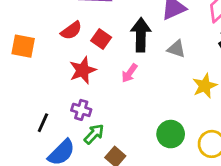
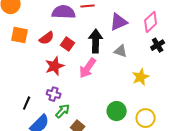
orange square: (23, 46) -> (20, 35), moved
pink arrow: (129, 73) -> (88, 68), size x1.5

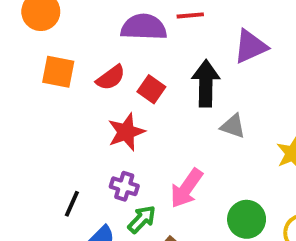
gray triangle: (121, 51) -> (233, 126), moved
pink arrow: (88, 68) -> (186, 188), moved

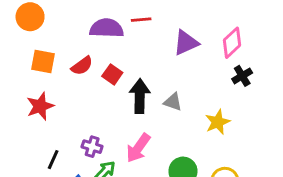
black arrow: (206, 83) -> (140, 96), moved
red star: (126, 132) -> (40, 106), moved

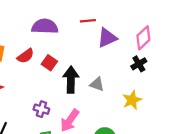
red line: (141, 20) -> (88, 21), moved
black cross: (242, 76) -> (139, 64), moved
purple cross: (92, 147) -> (41, 109), moved

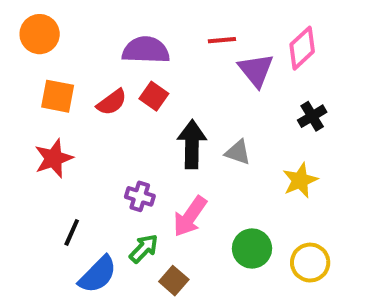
purple triangle: (107, 38) -> (256, 70), turned -45
pink diamond: (143, 38) -> (302, 48), moved
red square: (49, 63) -> (154, 96), moved

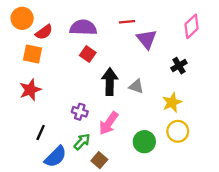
pink diamond: (302, 48) -> (192, 26), moved
red semicircle: (112, 102) -> (44, 32), moved
yellow circle: (310, 263) -> (178, 131), moved

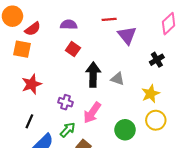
purple semicircle: (83, 28) -> (69, 25), size x0.7
red star: (30, 90) -> (32, 84), moved

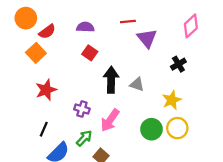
orange square: (22, 49) -> (36, 53), turned 36
green circle: (125, 130) -> (152, 129), moved

